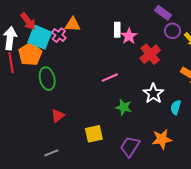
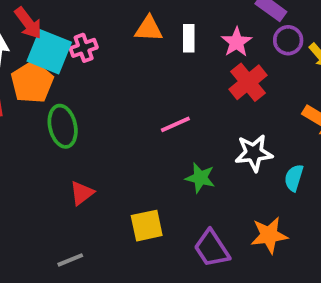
orange triangle: (73, 24) -> (149, 29), moved
pink cross: (59, 35) -> (84, 48), turned 32
pink star: (129, 36) -> (237, 42), moved
white star: (153, 93) -> (254, 153), turned 30
purple trapezoid: (130, 147) -> (212, 249), turned -65

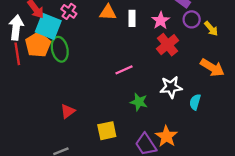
pink cross: (84, 48) -> (69, 11), moved, turned -35
green ellipse: (63, 126) -> (60, 49), moved
orange star: (269, 235) -> (166, 136), moved, turned -30

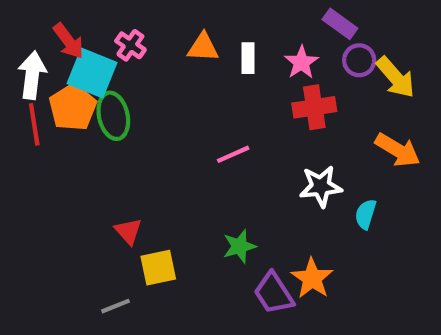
yellow arrow: (211, 29) -> (396, 77), size x1.5
red cross: (168, 45) -> (314, 107), turned 30
green star: (139, 102) -> (239, 246), moved, turned -30
red triangle: (68, 111) -> (128, 231), turned -35
yellow square: (107, 131) -> (158, 268), moved

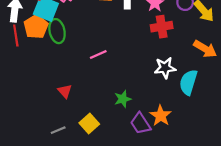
pink line: (233, 154) -> (98, 54), moved
cyan semicircle: (366, 214) -> (188, 82), size x1.6
yellow square: (158, 268) -> (89, 123), moved, turned -30

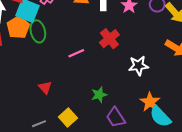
red cross: (162, 27) -> (109, 39), moved, turned -30
cyan semicircle: (188, 82) -> (160, 116), moved, turned -60
orange star: (161, 116) -> (150, 102), moved

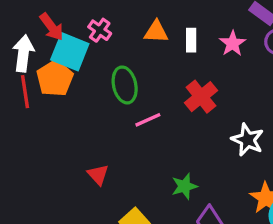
green ellipse: (38, 31) -> (125, 85), moved
white star: (138, 66) -> (247, 140), turned 30

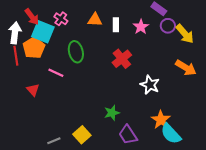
pink line: (148, 120) -> (56, 73), moved, turned 49
red triangle: (98, 175) -> (33, 90), moved

